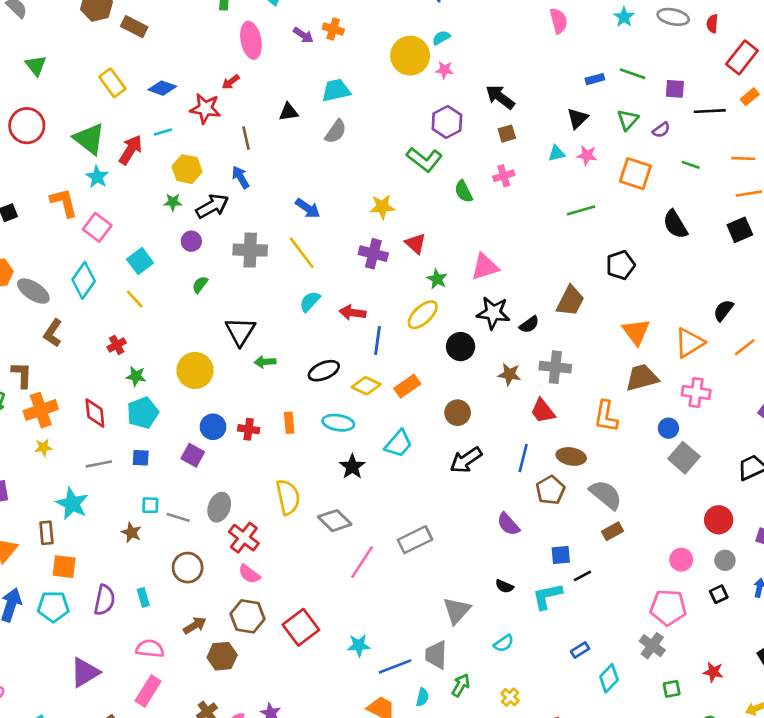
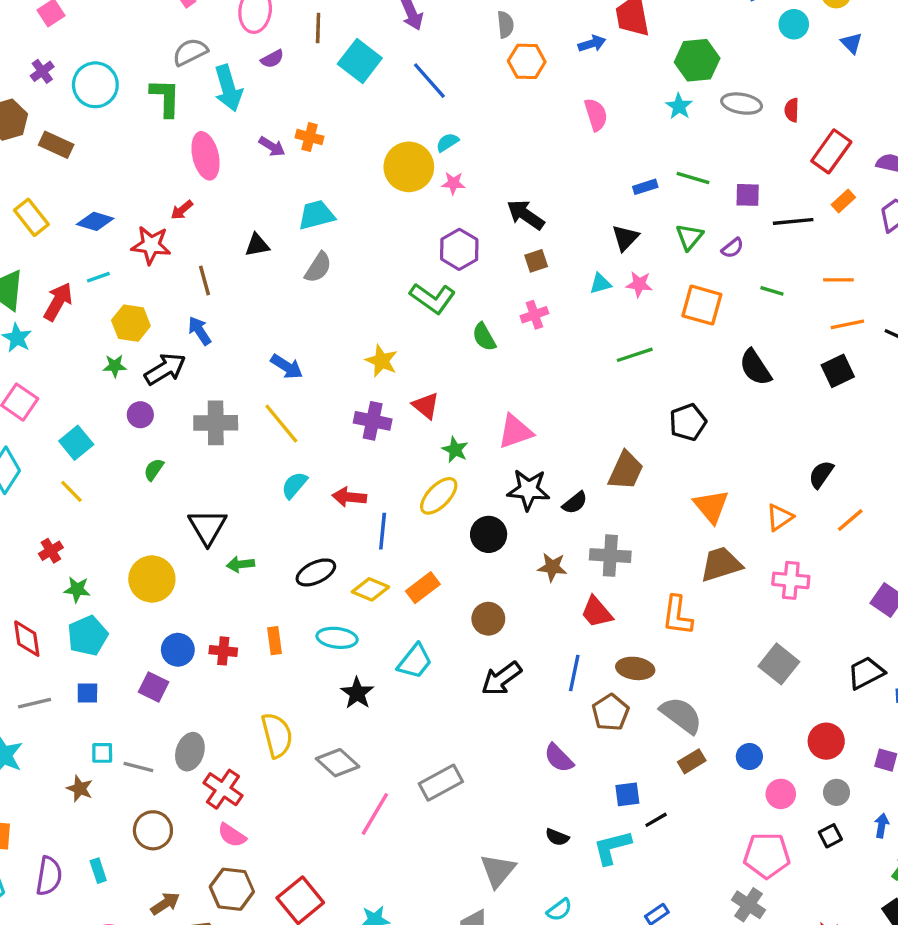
yellow star: (382, 207) -> (381, 361), turned 30
orange triangle: (689, 343) -> (780, 517), size x0.7
blue circle: (668, 428) -> (749, 757), moved

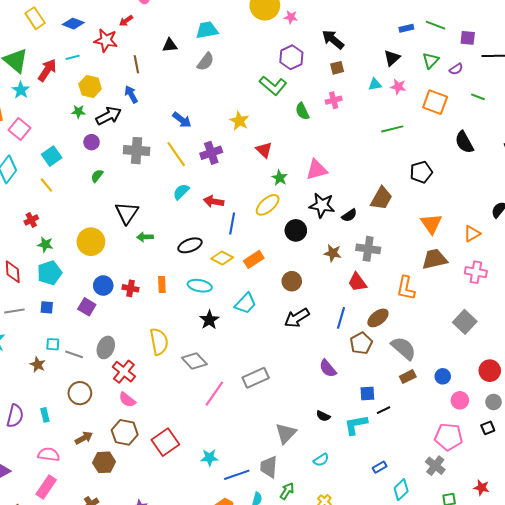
purple cross: (373, 421) -> (211, 153), moved, turned -35
brown ellipse: (635, 668) -> (378, 318), turned -50

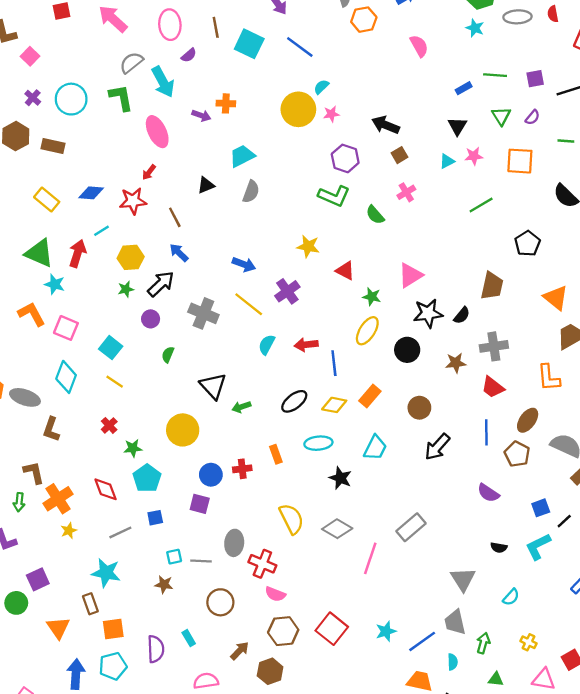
gray cross: (137, 151) -> (203, 313), turned 35

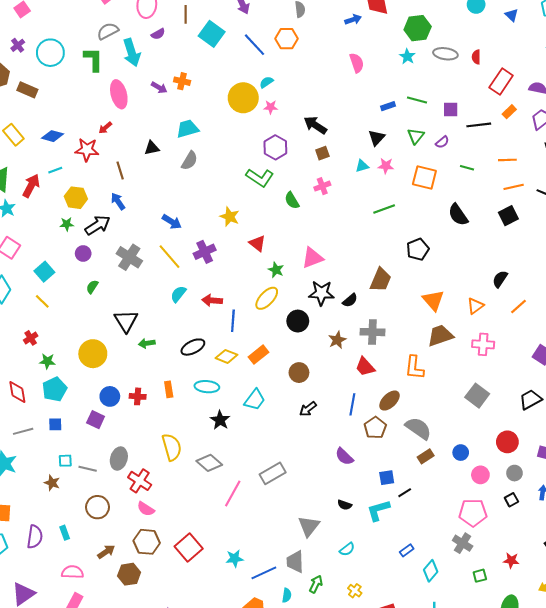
orange hexagon: (364, 20) -> (287, 39), moved
brown star: (456, 363) -> (337, 340), turned -30
black arrow: (437, 447) -> (308, 409), size x0.7

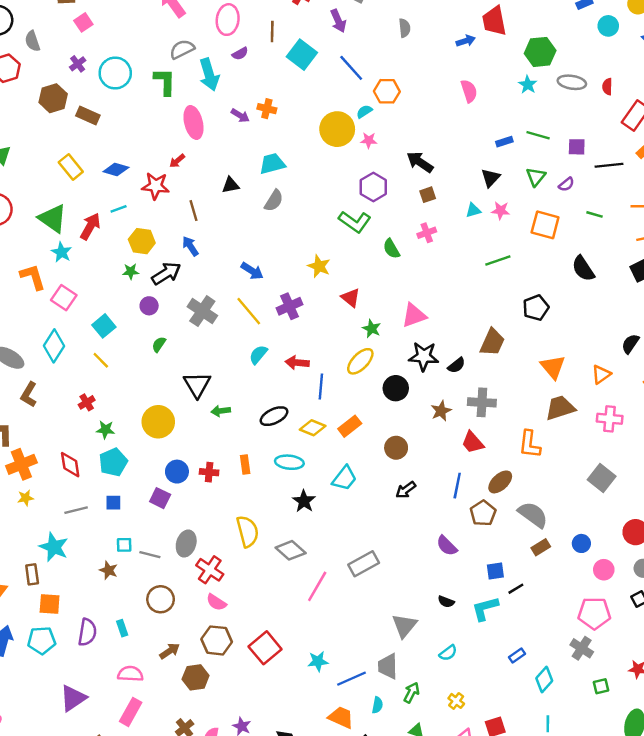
orange hexagon: (287, 39) -> (387, 91), moved

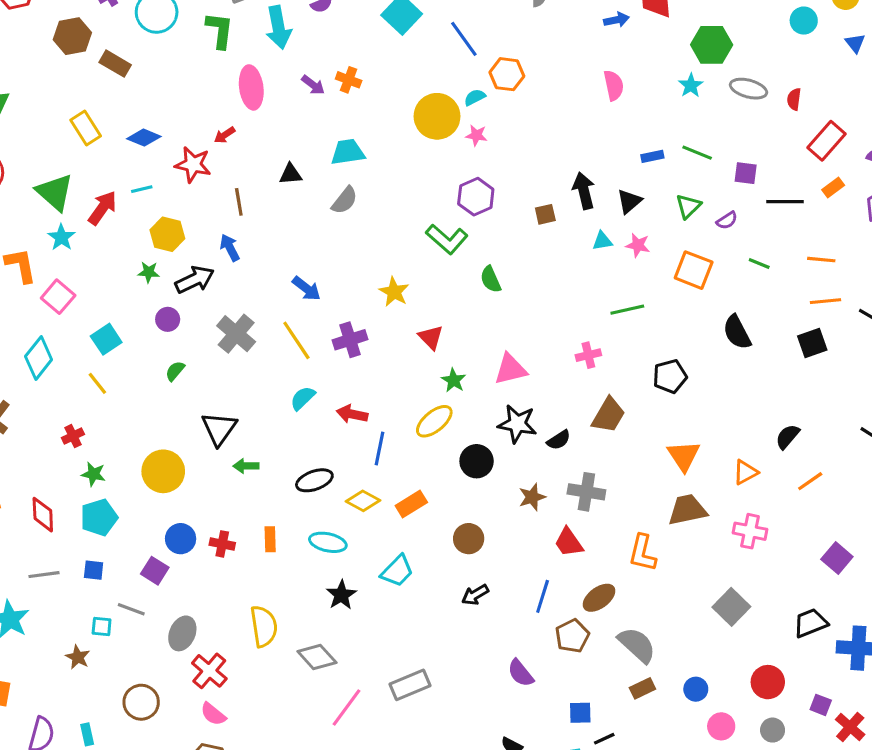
black arrow: (420, 162) -> (584, 191), moved, turned 36
pink cross: (427, 233) -> (588, 355), moved
gray line: (150, 555) -> (131, 609), moved

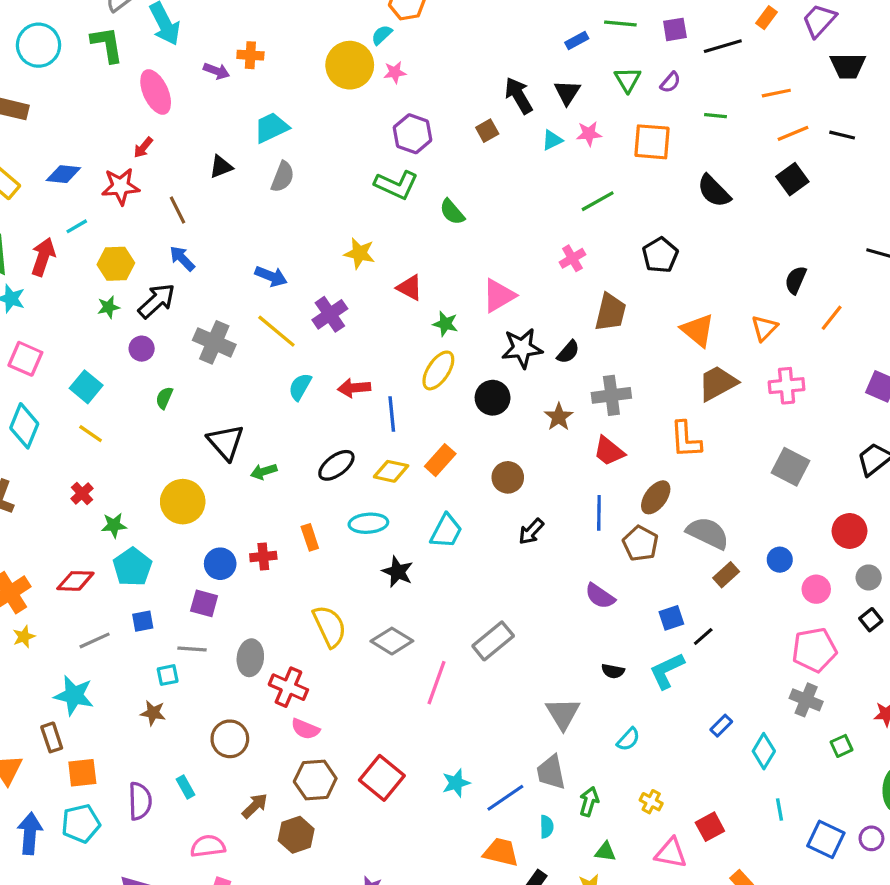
red diamond: (43, 515) -> (75, 581), turned -69

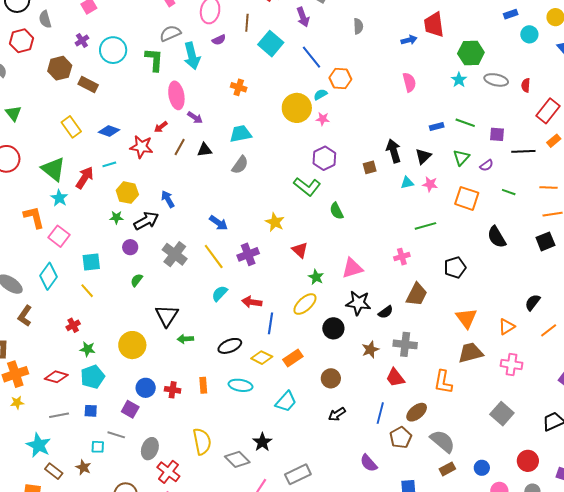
purple arrow: (217, 71) -> (195, 118), moved
brown line: (177, 210) -> (180, 147), moved, turned 42
cyan square: (86, 387) -> (91, 262), turned 30
black star: (398, 572) -> (262, 442), moved
brown rectangle: (52, 737) -> (54, 471), moved, turned -48

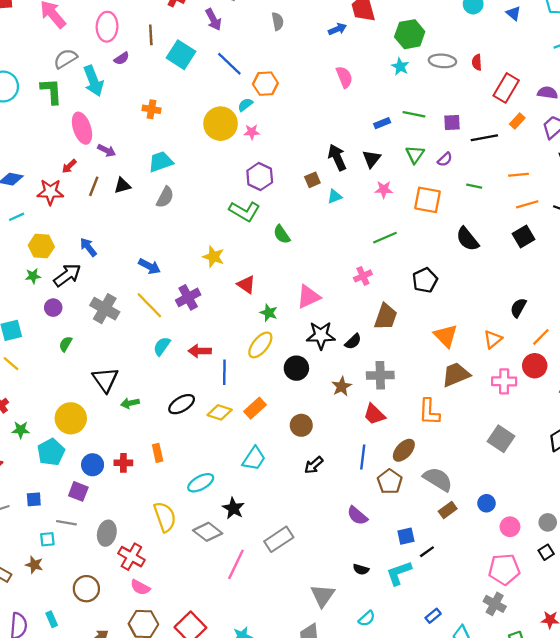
cyan triangle: (407, 183) -> (335, 196), moved
cyan pentagon: (93, 377) -> (51, 452), moved
cyan ellipse: (240, 385) -> (201, 483), moved, turned -30
red circle: (528, 461) -> (535, 366), moved

